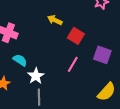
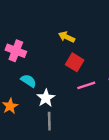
red square: (76, 36) -> (75, 62), moved
pink line: (73, 64) -> (86, 85), turned 42

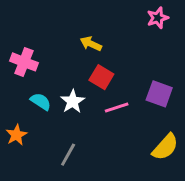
white star: (46, 98) -> (73, 101), moved
gray line: (49, 121) -> (68, 155), turned 30

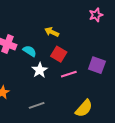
cyan semicircle: (41, 101) -> (30, 51), moved
yellow semicircle: (165, 147) -> (84, 108), moved
gray line: (68, 155) -> (37, 105), turned 42

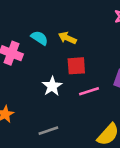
cyan semicircle: (30, 51) -> (39, 38), moved
red square: (59, 54) -> (76, 66), turned -35

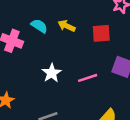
red square: (76, 66) -> (101, 33), moved

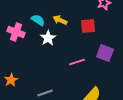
white star: (52, 73) -> (48, 38), moved

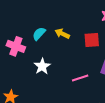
cyan semicircle: (38, 20) -> (39, 34), turned -80
white star: (48, 38) -> (42, 66), moved

